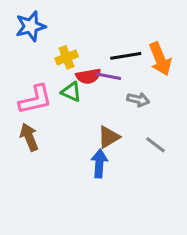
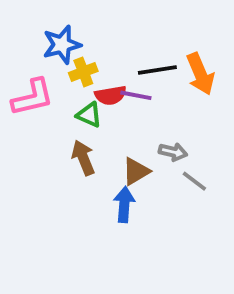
blue star: (31, 26) -> (62, 45), moved
pink L-shape: (35, 100) -> (33, 97), moved
gray arrow: (138, 100) -> (173, 152), moved
brown arrow: (29, 137) -> (83, 158), moved

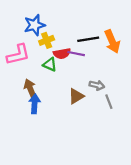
brown arrow: (83, 158) -> (30, 89), moved
gray line: (194, 181) -> (109, 102), turned 32
blue arrow: (124, 205) -> (35, 104), moved

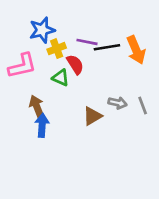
red semicircle: (62, 54) -> (75, 64), turned -112
purple line: (76, 54) -> (87, 42), moved
gray line: (109, 102) -> (143, 105), moved

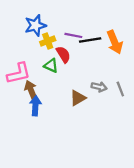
pink L-shape: (22, 66) -> (19, 73), moved

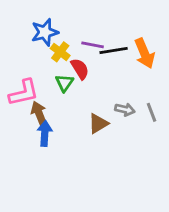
yellow cross: (48, 41) -> (60, 52), turned -32
green triangle: (51, 66) -> (64, 83), turned 40

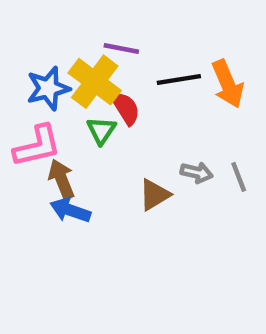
blue star: (45, 32) -> (48, 88), moved
purple line: (93, 45) -> (121, 48), moved
yellow cross: (60, 52) -> (95, 82), size x1.6
blue arrow: (45, 133) -> (70, 210), turned -75

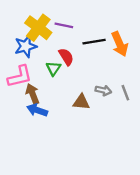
yellow cross: (95, 82) -> (38, 28), moved
brown triangle: (155, 195) -> (81, 102), turned 36

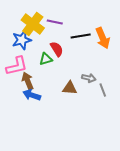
green triangle: (53, 68) -> (46, 59), turned 40
gray line: (125, 93) -> (103, 90), moved

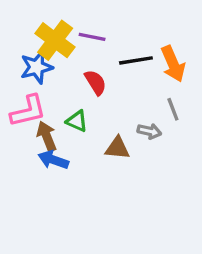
green triangle: (46, 59) -> (77, 121), moved, turned 40
gray line: (103, 90) -> (173, 109), moved

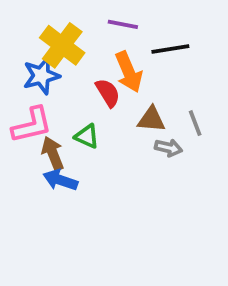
purple line: (92, 37) -> (123, 24), moved
black line: (136, 60) -> (170, 49), moved
orange arrow: (173, 64) -> (129, 72), moved
brown triangle: (117, 148) -> (151, 119), moved

